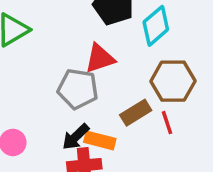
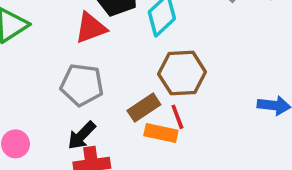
red triangle: (100, 58) -> (91, 28), moved
orange rectangle: (100, 140) -> (161, 133), moved

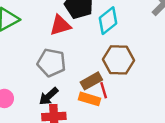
red line: (177, 117) -> (104, 90), moved
orange rectangle: (161, 133) -> (89, 99), moved

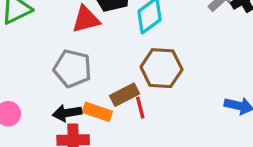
black arrow: (49, 96) -> (67, 113), turned 30
orange rectangle: (89, 99) -> (97, 112), moved

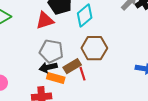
gray pentagon: (72, 69) -> (51, 51), moved
black arrow: (67, 113) -> (48, 67), moved

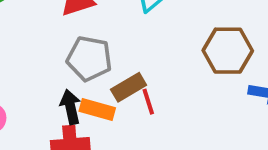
brown hexagon: (94, 48) -> (228, 51), moved
black arrow: (48, 67) -> (70, 107), moved, turned 90

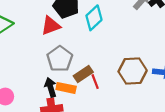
brown hexagon: (228, 51) -> (133, 71), moved
gray pentagon: (89, 59) -> (60, 59), turned 30

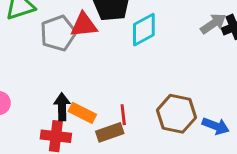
gray pentagon: (60, 59) -> (58, 33), moved
brown rectangle: (83, 74) -> (110, 132), moved

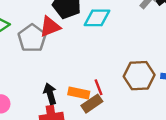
cyan diamond: (144, 30) -> (97, 18), turned 44
orange rectangle: (82, 113) -> (79, 93), moved

